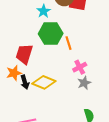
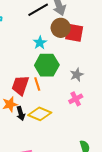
orange line: (69, 43) -> (37, 84), moved
gray star: (84, 83) -> (77, 75), moved

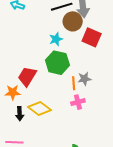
brown circle: (61, 28) -> (73, 21), moved
orange line: (37, 84) -> (74, 83), moved
black arrow: (21, 113) -> (20, 114), moved

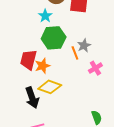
orange star: (13, 92) -> (42, 66), moved
pink cross: (78, 102) -> (95, 68), moved
black arrow: (20, 114) -> (32, 98), size x1.5

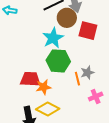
cyan star: (45, 16) -> (53, 38), size x1.5
red trapezoid: (28, 60) -> (30, 79), turned 70

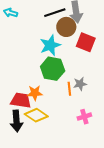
red trapezoid: (30, 79) -> (21, 100), moved
pink cross: (96, 96) -> (84, 117), moved

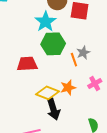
orange star: (35, 93) -> (68, 88), moved
red trapezoid: (21, 100) -> (27, 64), moved
black arrow: (17, 121) -> (53, 109), moved

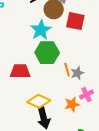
gray star: (83, 53) -> (77, 73), moved
orange star: (68, 88) -> (72, 104), moved

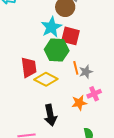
red square: (75, 21) -> (71, 36), moved
red trapezoid: (20, 71) -> (29, 67), turned 80
yellow diamond: (39, 101) -> (46, 79), moved

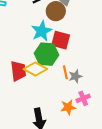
yellow diamond: (46, 79) -> (35, 69), moved

